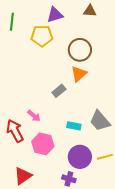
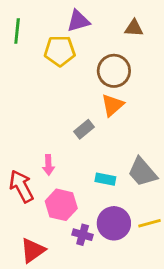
brown triangle: (90, 11) -> (134, 28), moved
pink arrow: (34, 116) -> (48, 165), turned 48
purple cross: (69, 179) -> (83, 235), moved

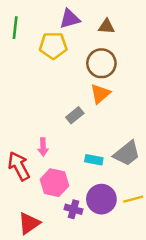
brown triangle: (134, 28) -> (107, 26), moved
gray trapezoid: (142, 172) -> (127, 153), turned -88

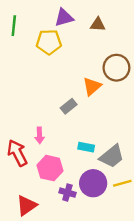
brown circle: (101, 63) -> (116, 68), moved
gray trapezoid: (127, 153) -> (112, 156), moved

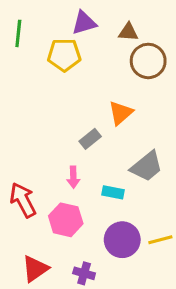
brown circle: (116, 68) -> (148, 61), moved
pink arrow: (39, 135) -> (73, 177), moved
gray trapezoid: (112, 156) -> (147, 166), moved
purple cross: (67, 193) -> (84, 273), moved

